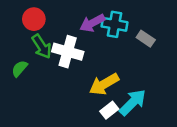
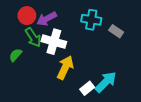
purple arrow: (92, 23) -> (47, 19), moved
yellow arrow: (104, 84) -> (65, 67), moved, turned 145

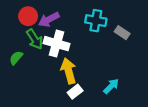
yellow arrow: (65, 67) -> (69, 71), turned -40
cyan arrow: (106, 82) -> (111, 86), size x0.7
white rectangle: (87, 88) -> (75, 92), moved

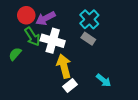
cyan cross: (96, 21) -> (89, 19), turned 36
gray rectangle: (122, 33) -> (88, 39), moved
cyan arrow: (111, 86) -> (104, 80), turned 84

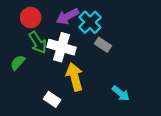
purple arrow: (46, 18) -> (67, 16), moved
cyan cross: (89, 19) -> (90, 22), moved
white rectangle: (70, 86) -> (52, 99), moved, turned 72

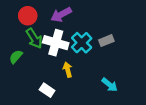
cyan cross: (90, 22) -> (82, 43), moved
gray rectangle: (103, 45) -> (106, 41), moved, turned -56
yellow arrow: (75, 77) -> (68, 70), size x0.6

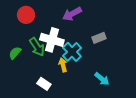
purple arrow: (61, 15) -> (72, 14), moved
green arrow: (34, 38) -> (37, 47), moved
cyan cross: (82, 43) -> (72, 52), moved

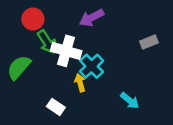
gray rectangle: (99, 38) -> (149, 42), moved
green arrow: (37, 47) -> (47, 42), moved
green semicircle: (15, 53) -> (19, 67), size x1.5

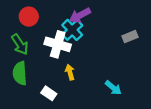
green arrow: (47, 42) -> (20, 44), moved
cyan cross: (92, 66) -> (72, 30), moved
green semicircle: (19, 67) -> (20, 73), moved, turned -45

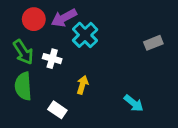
purple arrow: (80, 15) -> (64, 18), moved
white cross: (58, 44) -> (52, 59), moved, size x0.6
yellow arrow: (70, 72) -> (82, 85), turned 32

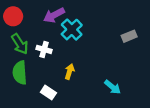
red circle: (34, 19) -> (13, 16), moved

